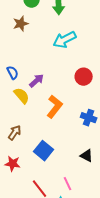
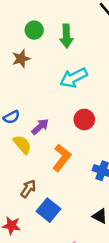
blue semicircle: (13, 73) -> (12, 117), turned 88
red circle: (84, 77) -> (84, 119), moved
brown arrow: (15, 133) -> (28, 189), moved

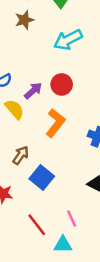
brown star: (21, 59) -> (24, 20), moved
red circle: (84, 119) -> (62, 84), moved

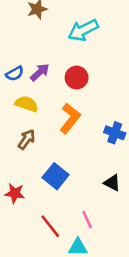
purple arrow: (33, 91) -> (40, 72), moved
yellow semicircle: (14, 109) -> (27, 104), turned -30
brown arrow: (21, 155) -> (27, 139), moved

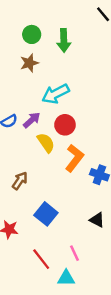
cyan arrow: (83, 30) -> (55, 94), moved
yellow semicircle: (27, 104) -> (46, 143), moved, turned 36
orange L-shape: (70, 118) -> (74, 158), moved

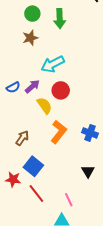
orange L-shape: (74, 158) -> (59, 132), moved
blue square: (46, 214) -> (33, 166), moved
black triangle: (97, 220) -> (88, 171), turned 32
red line: (41, 259) -> (36, 194), moved

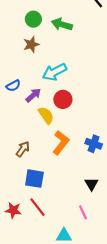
green arrow: (60, 19) -> (62, 24), turned 108
blue semicircle: (13, 87) -> (13, 86), moved
blue square: (33, 166) -> (34, 179), turned -30
red star: (13, 179) -> (13, 210), moved
pink line: (69, 200) -> (83, 212), moved

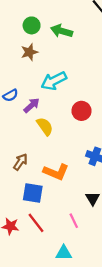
red circle: (63, 99) -> (82, 111), moved
orange L-shape: (61, 143) -> (56, 172), moved, turned 75
pink line: (83, 212) -> (74, 221), moved

